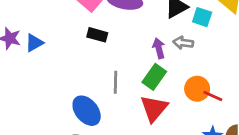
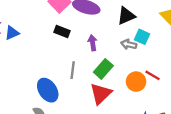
cyan square: (202, 17) -> (142, 37), moved
purple arrow: (159, 48) -> (93, 43), moved
red line: (213, 96) -> (153, 75), moved

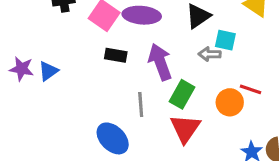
purple arrow: (93, 43) -> (160, 62), size x1.6

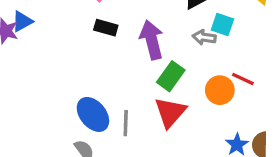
blue triangle: (48, 71) -> (22, 21), moved
gray line: (141, 104) -> (126, 123), moved

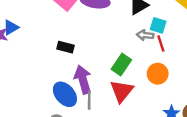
black rectangle: (106, 28) -> (66, 47), moved
purple arrow: (152, 40) -> (83, 80), moved
red line: (243, 79) -> (161, 43), moved, turned 49

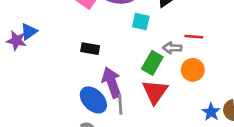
cyan square: (158, 25) -> (141, 21), moved
gray arrow: (145, 35) -> (172, 48), moved
red line: (161, 43) -> (194, 37), turned -63

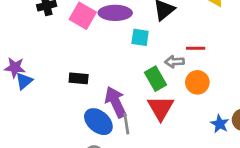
blue triangle: (29, 31) -> (24, 81), moved
black rectangle: (90, 49) -> (79, 78), moved
green rectangle: (152, 63) -> (156, 79), turned -55

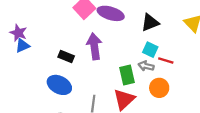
cyan square: (140, 37) -> (150, 50), moved
purple arrow: (116, 102) -> (94, 46), moved
blue ellipse: (98, 122) -> (59, 85), moved, turned -30

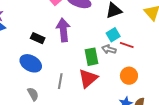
cyan square: (150, 50) -> (113, 35), turned 32
orange circle: (159, 88) -> (129, 76), moved

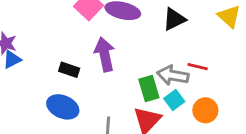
cyan square: (113, 35) -> (174, 100), moved
gray arrow: (109, 49) -> (173, 75), size x1.5

